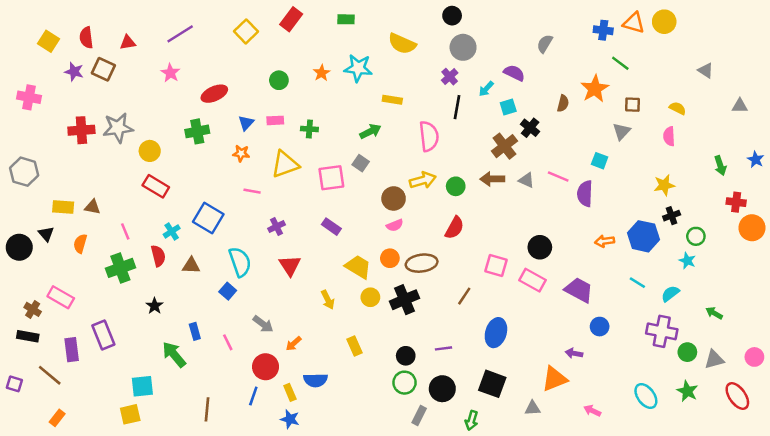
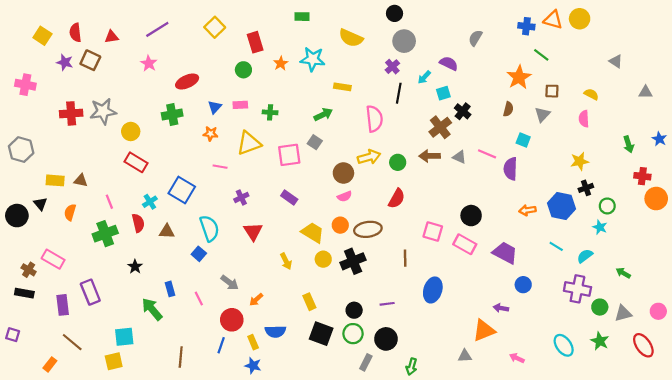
red rectangle: (291, 19) -> (255, 42), moved, turned -54
brown semicircle: (563, 103) -> (508, 109), moved
brown line: (464, 296) -> (405, 258), turned -35
brown line: (50, 375) -> (72, 342), moved
black square: (492, 384) -> (321, 334), moved

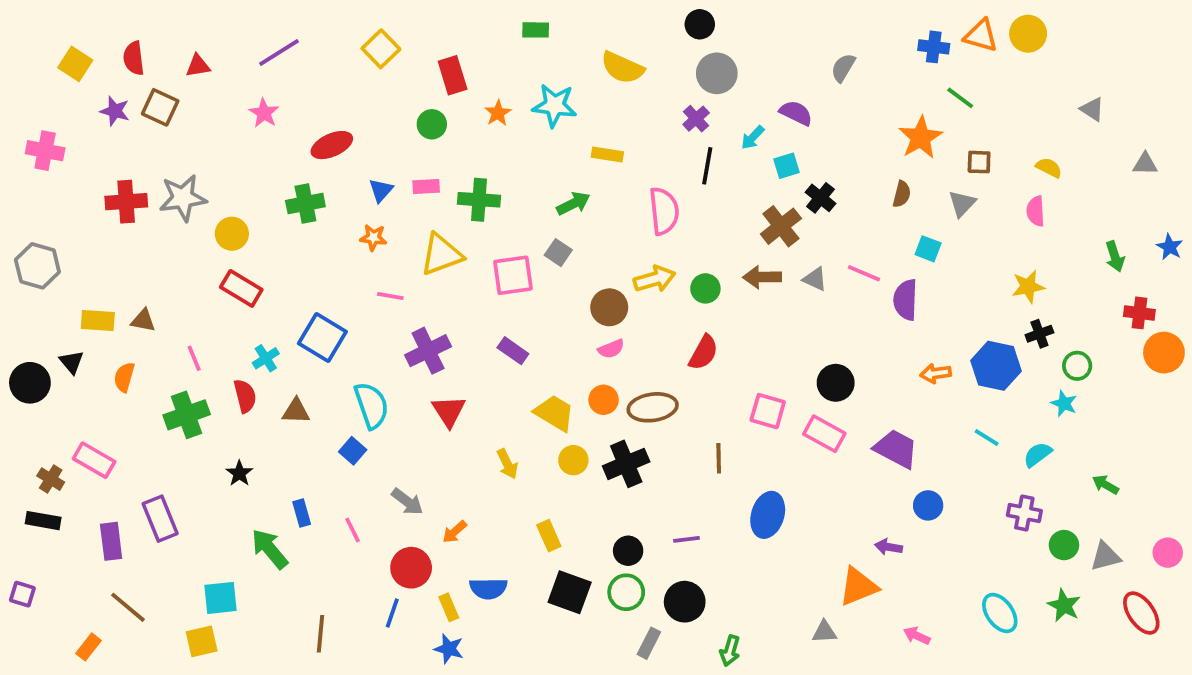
green cross: (270, 112) -> (479, 200), size x1.5
purple cross: (241, 197) -> (428, 351), size x1.6
purple cross: (577, 289) -> (1024, 513), size x0.7

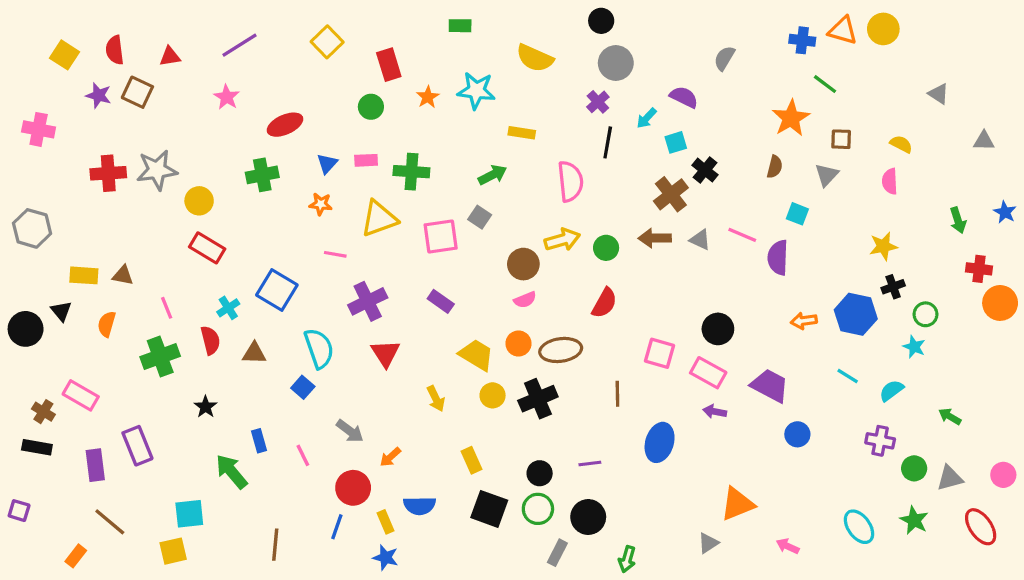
purple arrow: (888, 547) -> (715, 412), moved
gray triangle: (824, 632) -> (708, 543), turned -30

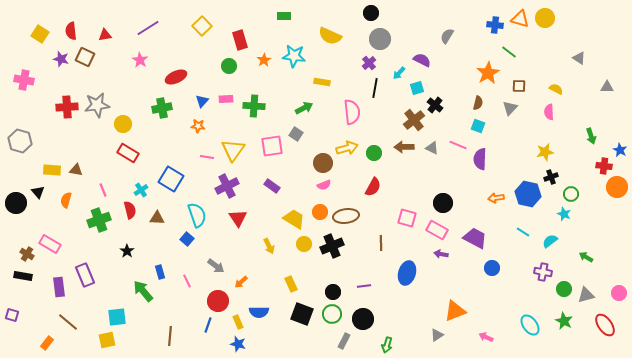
blue star: (1005, 212) -> (620, 150), moved
cyan square: (797, 214) -> (478, 126), moved
yellow triangle: (379, 219) -> (233, 150), moved, turned -35

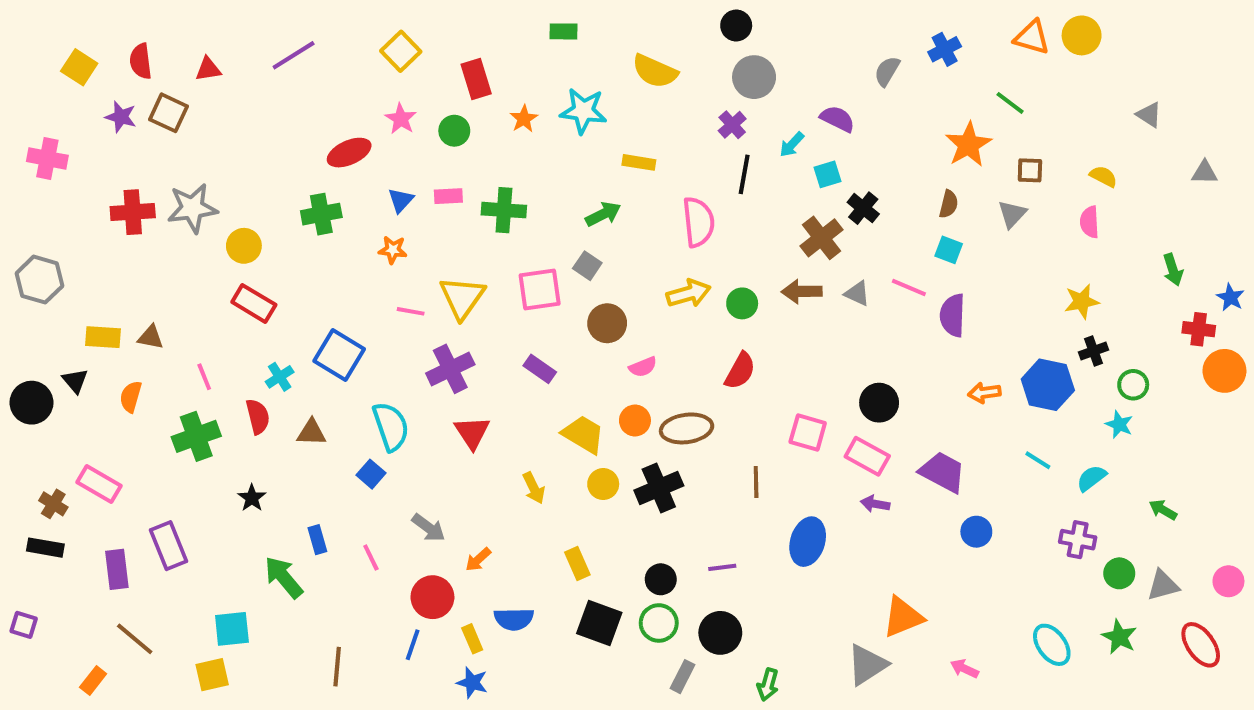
blue cross: (495, 25) -> (945, 49), moved, turned -35
pink star: (140, 60) -> (401, 119), moved
brown circle: (323, 163) -> (607, 323), moved
gray triangle: (437, 335) -> (867, 665), size x1.6

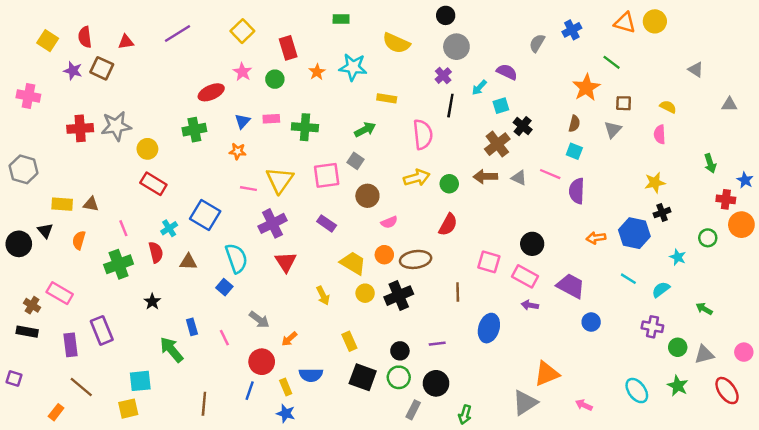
green circle: (1133, 385) -> (708, 238), moved

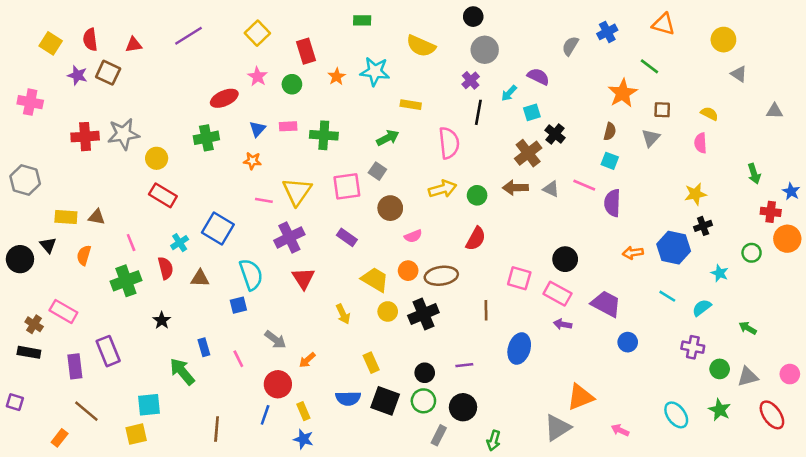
yellow circle: (655, 21) -> (723, 40), moved
blue square: (224, 287) -> (238, 305), turned 35
blue semicircle: (311, 375) -> (348, 398), moved

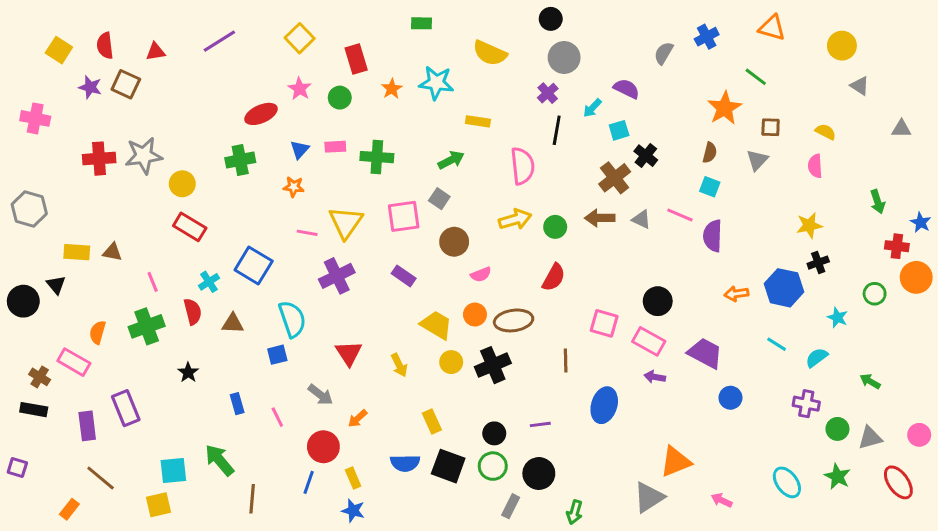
orange semicircle: (84, 255) -> (98, 332), moved
red triangle: (303, 278) -> (349, 353), moved
green arrow: (182, 371) -> (219, 460), moved

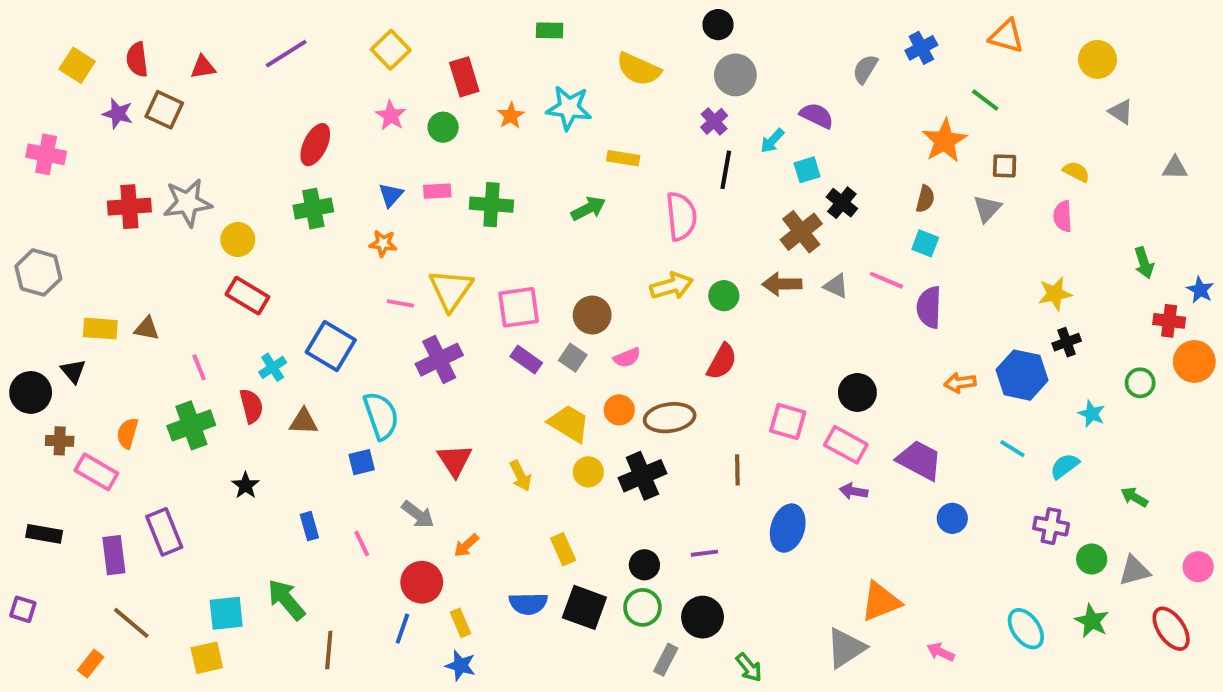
red ellipse: (261, 114) -> (315, 145), moved, turned -40
gray square: (439, 199) -> (573, 358), moved
pink square: (404, 216) -> (519, 307), moved
brown cross: (40, 377) -> (60, 441), moved, turned -30
green arrow: (574, 512) -> (749, 667), turned -55

